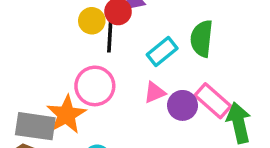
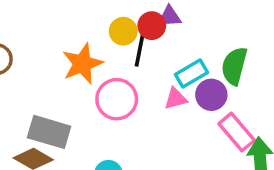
pink triangle: (155, 92) -> (176, 99), moved
purple circle: (182, 105) -> (211, 95), moved
orange star: (66, 115) -> (82, 64), moved

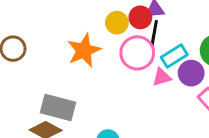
black line: (139, 51) -> (154, 33), moved
pink circle: (117, 99) -> (137, 53), moved

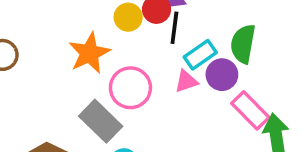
pink circle: (137, 53) -> (130, 88), moved
gray rectangle: (58, 108) -> (101, 121), moved, turned 32

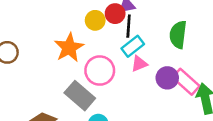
cyan rectangle: (200, 55) -> (133, 46), moved
purple circle: (222, 75) -> (167, 78), moved

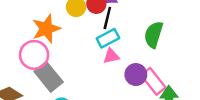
pink circle: (100, 71) -> (34, 55), moved

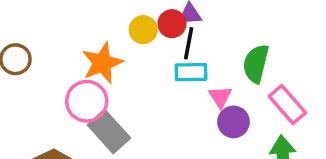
cyan rectangle: (108, 38) -> (191, 72), turned 30
pink triangle: (111, 56) -> (220, 97), moved, turned -48
pink rectangle: (153, 81) -> (287, 105), moved

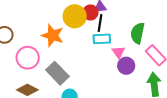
yellow circle: (143, 30) -> (75, 16), size x1.5
orange star: (102, 63) -> (53, 35), turned -30
pink circle: (87, 101) -> (28, 58), moved

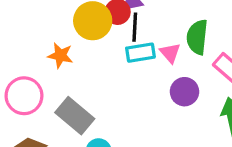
orange star: (53, 35) -> (60, 55), size x0.7
pink triangle: (118, 52) -> (170, 53), moved

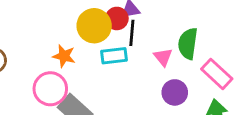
cyan rectangle: (140, 53) -> (114, 56), moved
pink circle: (24, 96) -> (50, 89), moved

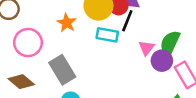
pink circle: (50, 89) -> (28, 43), moved
purple circle: (175, 92) -> (162, 61), moved

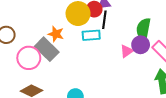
pink triangle: (146, 48) -> (127, 51), moved, turned 32
gray rectangle: (62, 70) -> (47, 49), moved

